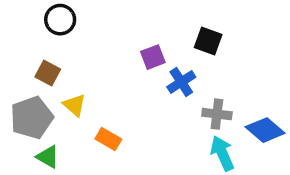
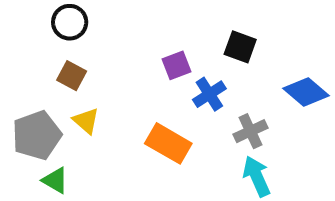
brown square: (48, 73) -> (72, 76), moved
gray cross: (217, 114) -> (250, 131), turned -32
blue diamond: (265, 130) -> (306, 92), moved
orange rectangle: (108, 139) -> (168, 143), moved, size x1.5

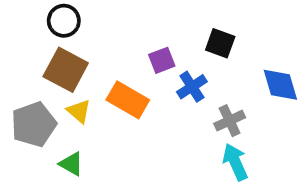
brown square: (72, 76) -> (66, 70), size x1.6
blue diamond: (306, 92) -> (280, 85), turned 33
orange rectangle: (168, 143) -> (128, 100), moved
green triangle: (55, 180) -> (71, 164), moved

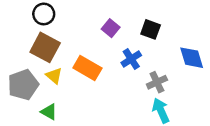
purple square: (162, 60) -> (111, 28), moved, turned -30

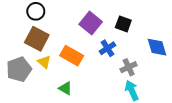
purple square: (111, 28) -> (91, 23), size x1.5
green triangle: (49, 112) -> (65, 88), moved

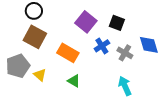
yellow triangle: (44, 62) -> (40, 75), moved
gray cross: (129, 67) -> (125, 53), moved, turned -35
green triangle: (65, 88) -> (74, 81), moved

